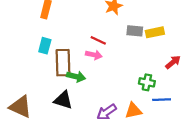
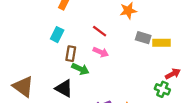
red line: (98, 40) -> (100, 31), moved
brown rectangle: (63, 63) -> (71, 54), size x0.6
green cross: (147, 82) -> (162, 89), moved

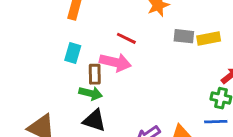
pink arrow: (101, 52) -> (115, 62), moved, size x1.5
green arrow: (80, 69) -> (91, 93), moved

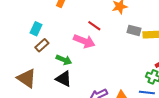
cyan rectangle: (73, 53) -> (36, 29), moved
brown rectangle: (95, 74) -> (42, 45), moved, turned 40

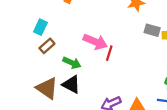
red line: (94, 26) -> (109, 53), moved, turned 72
brown triangle: (27, 78) -> (47, 88), moved

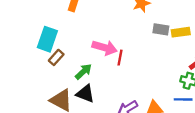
cyan rectangle: (40, 27) -> (47, 39), size x1.5
green arrow: (72, 63) -> (83, 72), turned -60

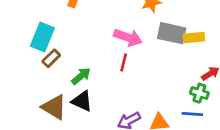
gray rectangle: (161, 29) -> (172, 33), size x1.5
pink arrow: (105, 48) -> (128, 38), moved

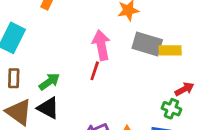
pink arrow: (128, 38) -> (101, 45), turned -124
brown rectangle: (51, 58) -> (14, 78), moved, turned -48

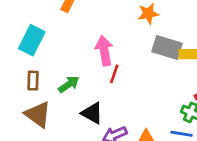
pink arrow: (101, 45) -> (104, 51), moved
black triangle: (48, 108) -> (92, 113), moved

